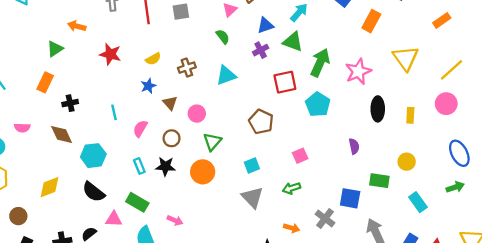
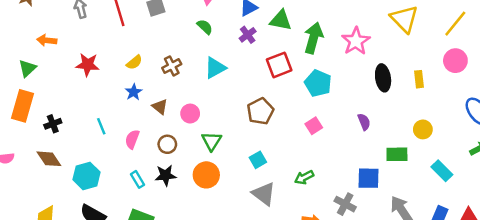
orange rectangle: (45, 82) -> (23, 106), size x1.4
brown pentagon: (261, 122) -> (260, 111), turned 30
pink square: (300, 156) -> (314, 126), moved

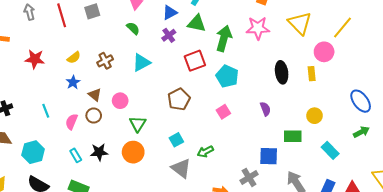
pink star: (356, 41) -> (258, 28), moved, turned 30
pink circle: (455, 61) -> (324, 52), moved
brown circle: (167, 144) -> (94, 116), moved
green arrow: (304, 177) -> (205, 152), moved
gray cross: (345, 204) -> (249, 177), turned 30

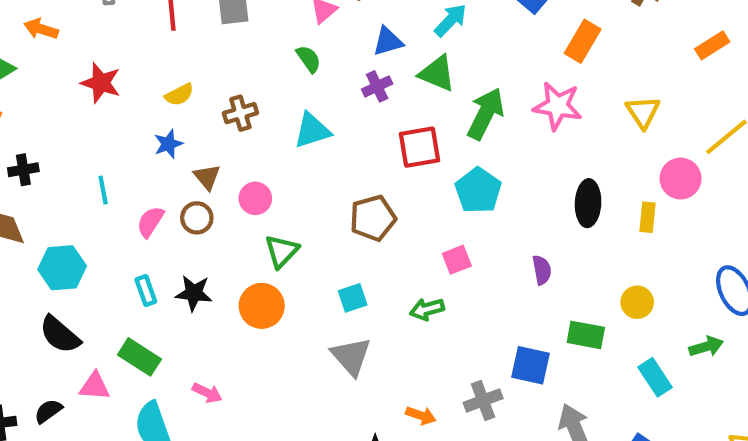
yellow triangle: (300, 23) -> (643, 112), size x0.7
green arrow: (361, 132) -> (706, 347), moved
green arrow: (205, 152) -> (427, 309), moved

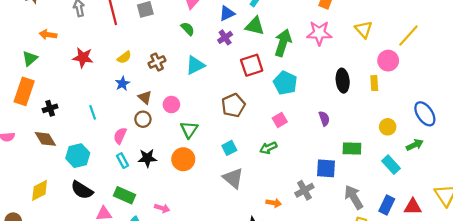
pink semicircle: (150, 222) -> (120, 136), moved
yellow circle: (637, 302) -> (388, 127), moved

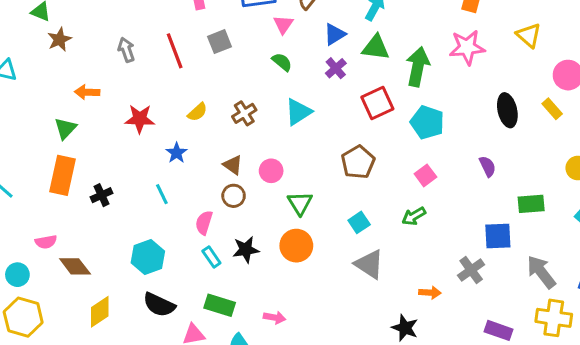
yellow rectangle: (374, 83) -> (552, 109), turned -32
blue star: (122, 84) -> (177, 153), moved
brown diamond: (45, 139) -> (75, 266), moved

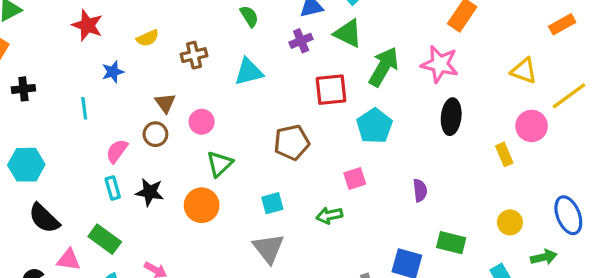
yellow triangle: (529, 35) -> (524, 71), moved, turned -40
black ellipse: (507, 110) -> (451, 117), moved
cyan hexagon: (148, 257) -> (26, 165), moved

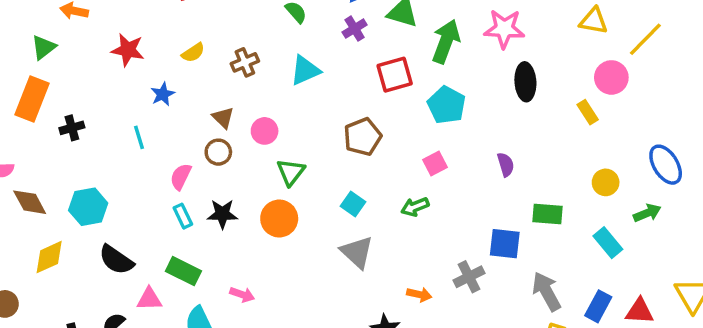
cyan square: (272, 203) -> (353, 204), turned -30

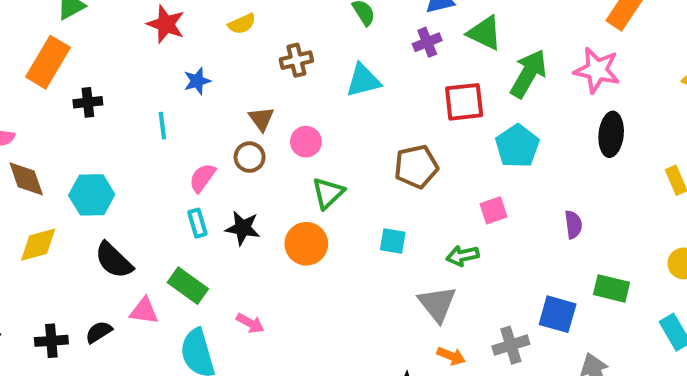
yellow semicircle: (193, 53) -> (242, 24), moved
cyan square: (353, 204) -> (393, 241), turned -35
gray triangle: (357, 252) -> (437, 304), moved

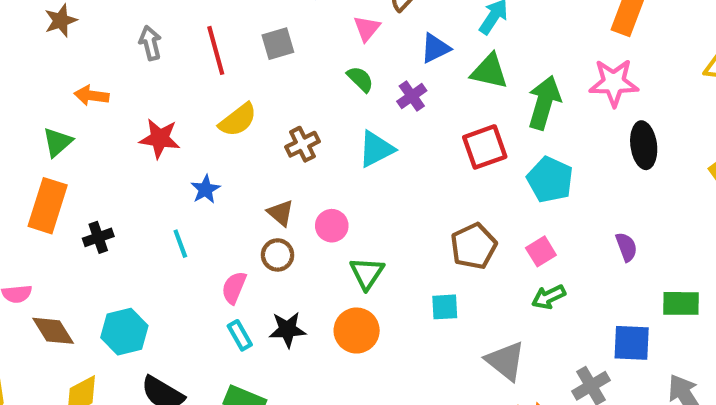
yellow semicircle: (242, 24) -> (238, 120), size x1.4
purple cross: (427, 42) -> (412, 96), moved
brown pentagon: (416, 167) -> (474, 246), moved
green arrow: (463, 256) -> (549, 297), moved

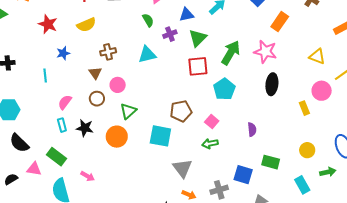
green triangle: (489, 71) -> (198, 38), moved, turned 48
brown cross: (302, 144) -> (108, 52), moved
pink square: (541, 251) -> (212, 121), turned -32
brown circle: (278, 255) -> (97, 99), moved
cyan square: (445, 307) -> (160, 136), size x1.6

